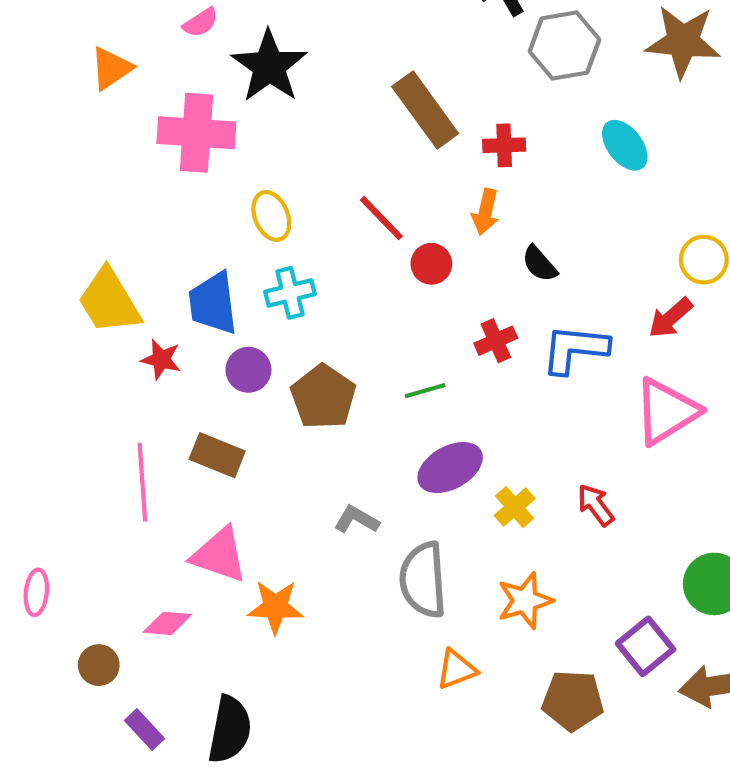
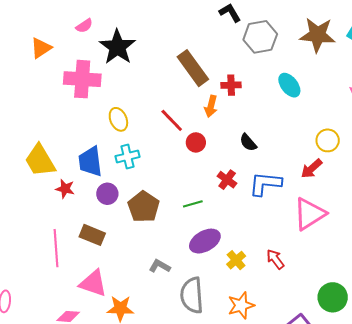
orange arrow: (485, 212) -> (211, 106), moved
red cross: (496, 341) -> (227, 180), turned -30

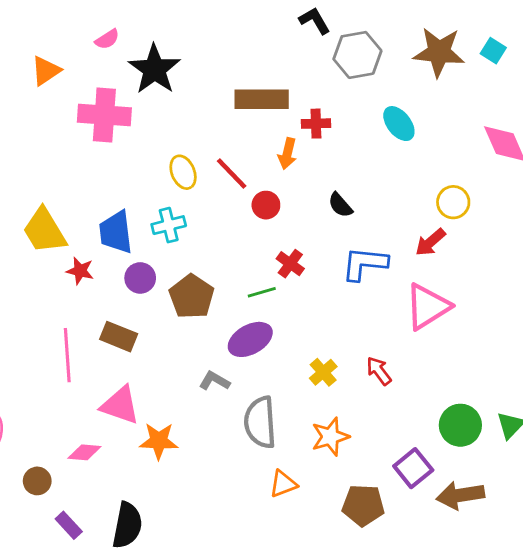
brown rectangle: (193, 68) -> (262, 99), turned -54
yellow ellipse: (118, 119) -> (183, 172), moved
red cross: (227, 180) -> (290, 264), moved
purple ellipse: (205, 241) -> (250, 339), moved

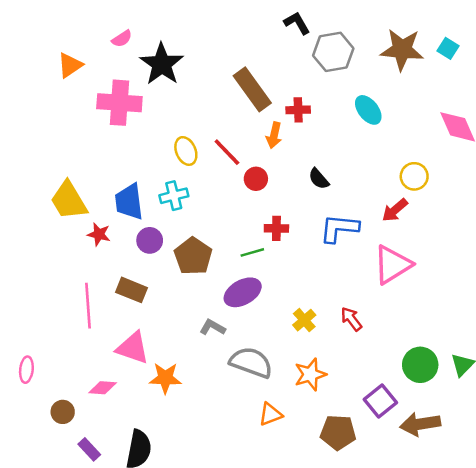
brown rectangle: (262, 99) -> (252, 89), turned 54
red cross: (290, 264) -> (276, 228), turned -35
gray semicircle: (260, 422) -> (251, 362), turned 114

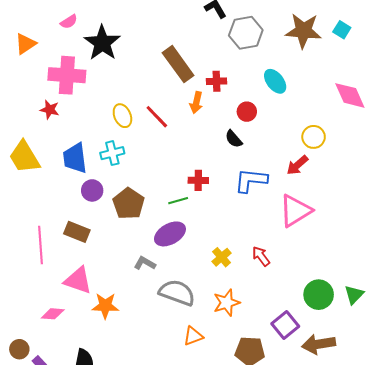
red circle: (256, 179) -> (247, 112), moved
red star: (99, 234) -> (50, 110), moved
brown circle: (63, 412) -> (19, 349), moved

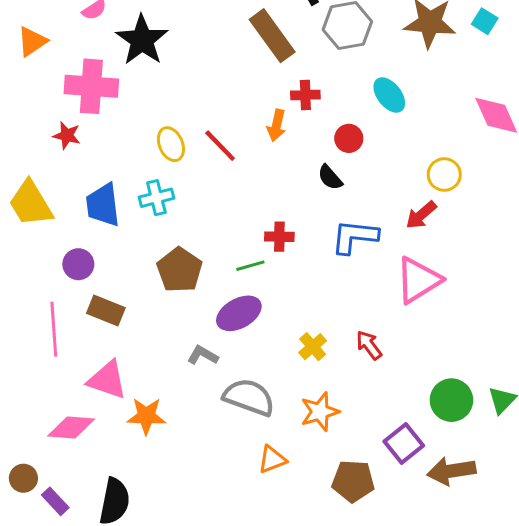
brown rectangle: (178, 64) -> (272, 36), moved
purple circle: (92, 190) -> (78, 264), moved
pink diamond: (53, 314) -> (71, 428), size x1.4

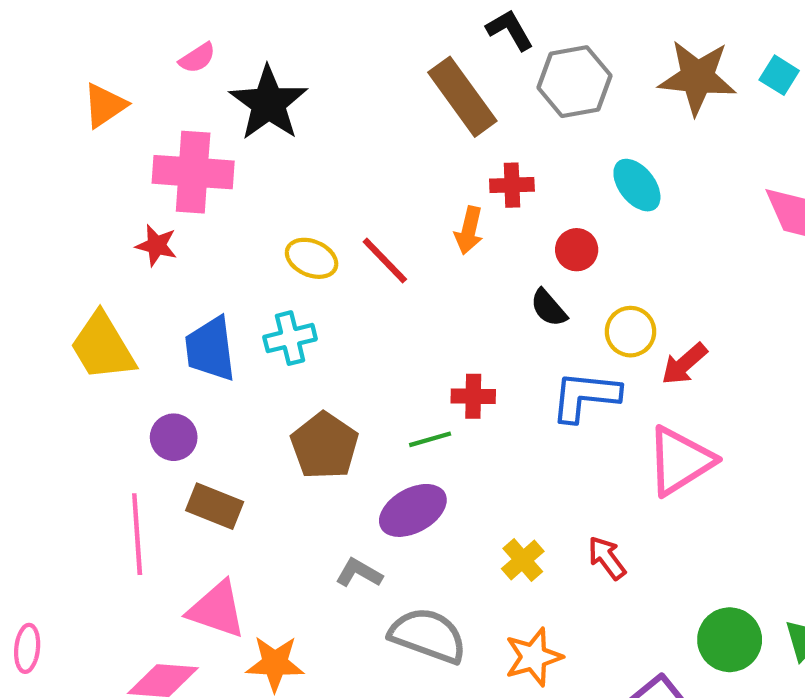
yellow ellipse: (171, 144) -> (312, 258), turned -44
yellow circle: (444, 175) -> (630, 332), moved

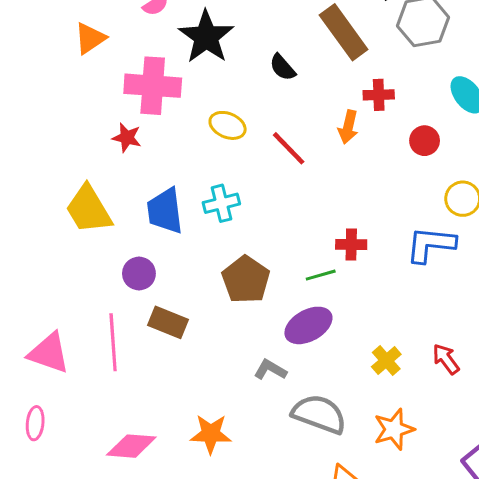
yellow ellipse: (312, 258) -> (228, 125), moved
black semicircle: (549, 308) -> (283, 67), moved
pink triangle: (217, 610) -> (49, 353), moved

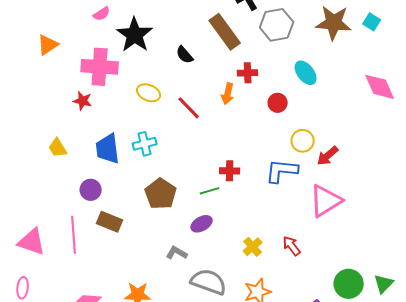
orange triangle: (90, 38) -> (48, 45), moved
yellow trapezoid: (89, 209) -> (58, 148), size x0.6
purple ellipse: (308, 325) -> (202, 224), size x0.7

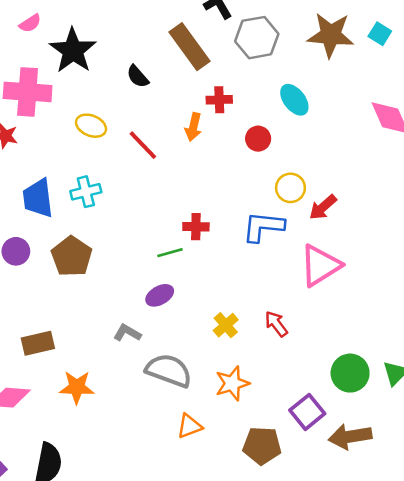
brown pentagon: (161, 194) -> (72, 256), moved
brown rectangle: (110, 222) -> (38, 343), moved, turned -35

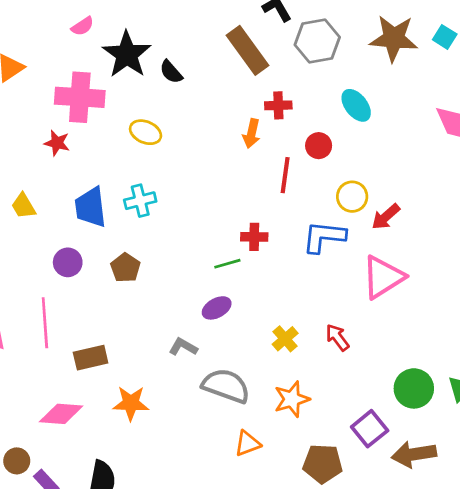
black semicircle: (138, 76) -> (171, 72), moved
red line: (143, 145) -> (285, 175), moved, turned 52
brown pentagon: (72, 256) -> (125, 268), size x0.7

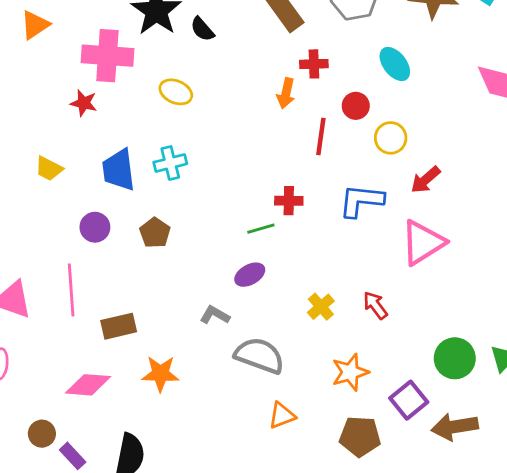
yellow circle: (352, 197) -> (391, 138), moved
yellow trapezoid: (23, 206) -> (49, 169), turned -32
orange star: (292, 399) -> (350, 372), moved

